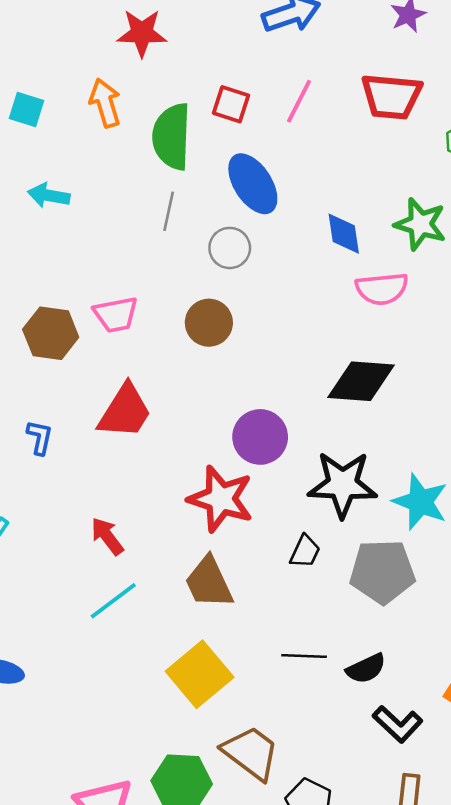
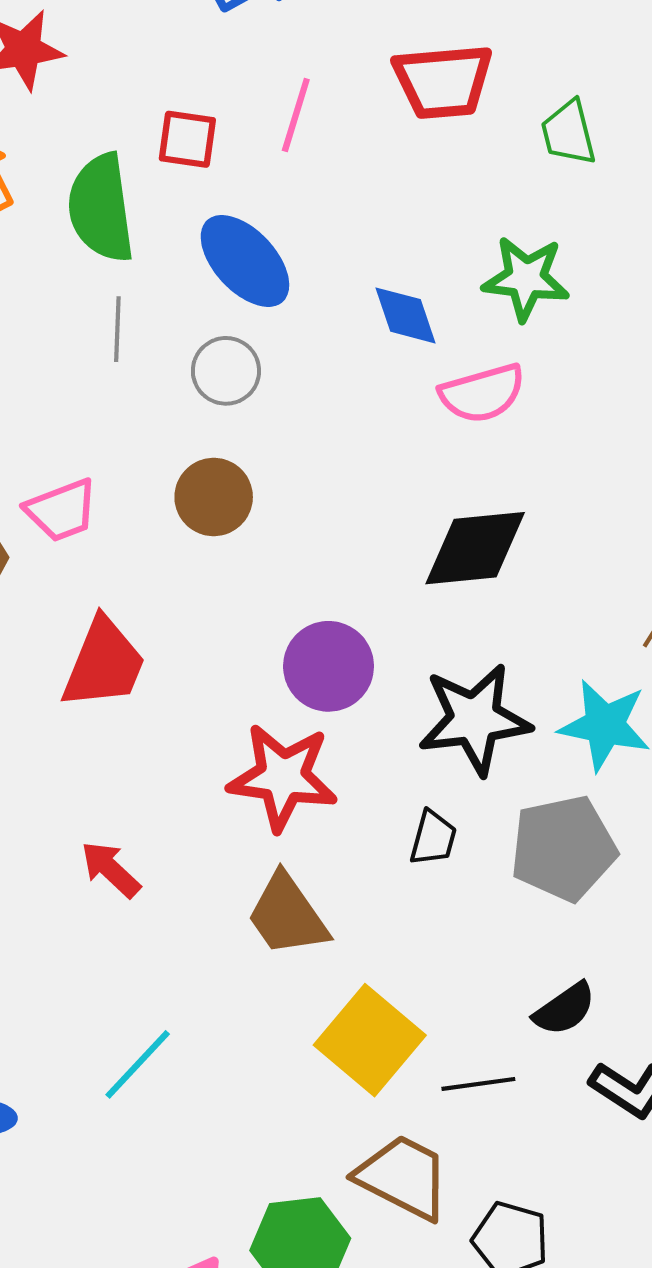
cyan line: (113, 601) -> (138, 1064), moved
black line: (304, 656) -> (478, 1084), moved
yellow square: (200, 674) -> (370, 1040), moved

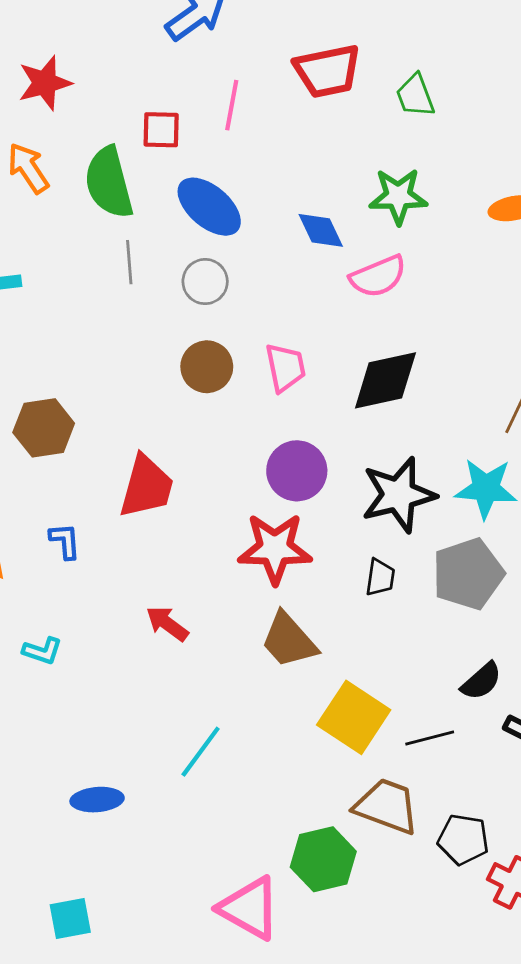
pink trapezoid: (62, 510) -> (285, 367), moved, turned -74

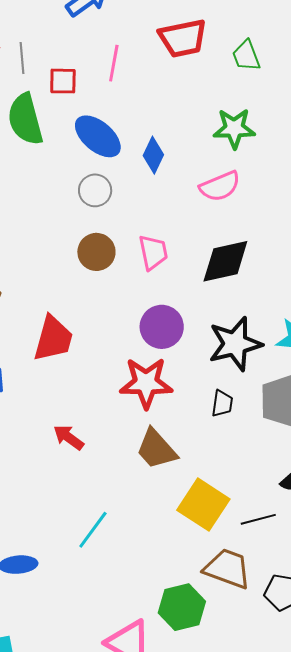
blue diamond: (321, 230) -> (153, 155), moved, turned 51
gray line: (129, 262) -> (22, 58), moved

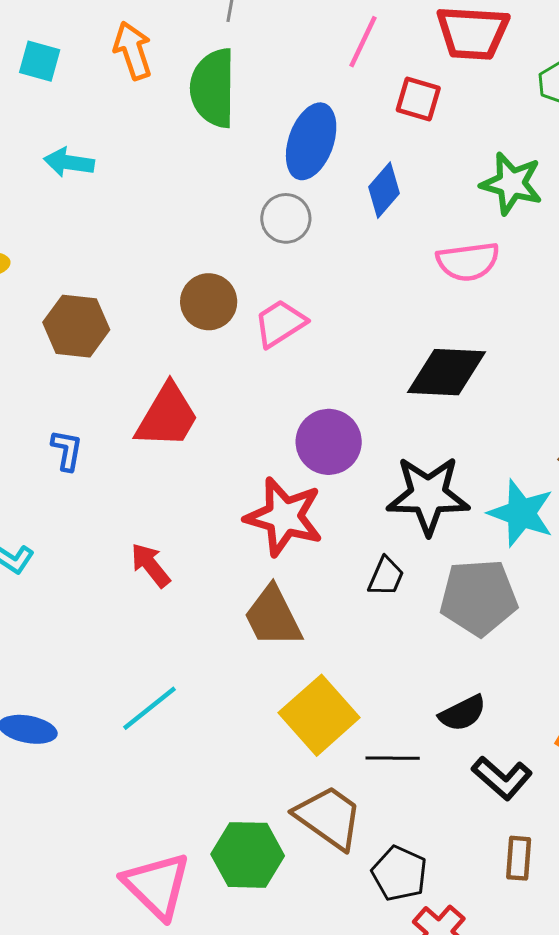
red square: (63, 81) -> (418, 99), moved
blue ellipse: (98, 136) -> (311, 141), turned 54
brown circle: (96, 252) -> (209, 302), moved
pink trapezoid: (153, 252) -> (280, 323), moved, turned -126

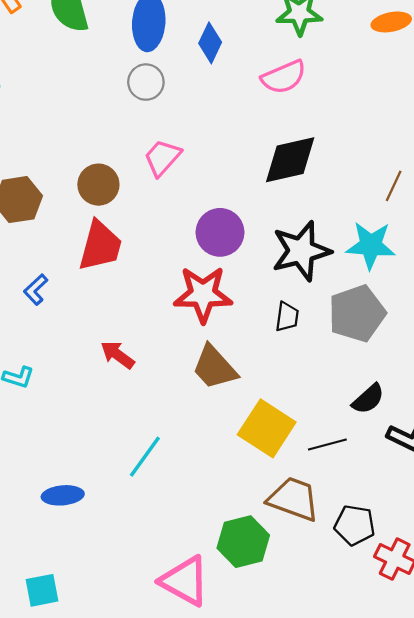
brown circle: (209, 302) -> (98, 185), moved
blue L-shape: (67, 450) -> (36, 290), turned -128

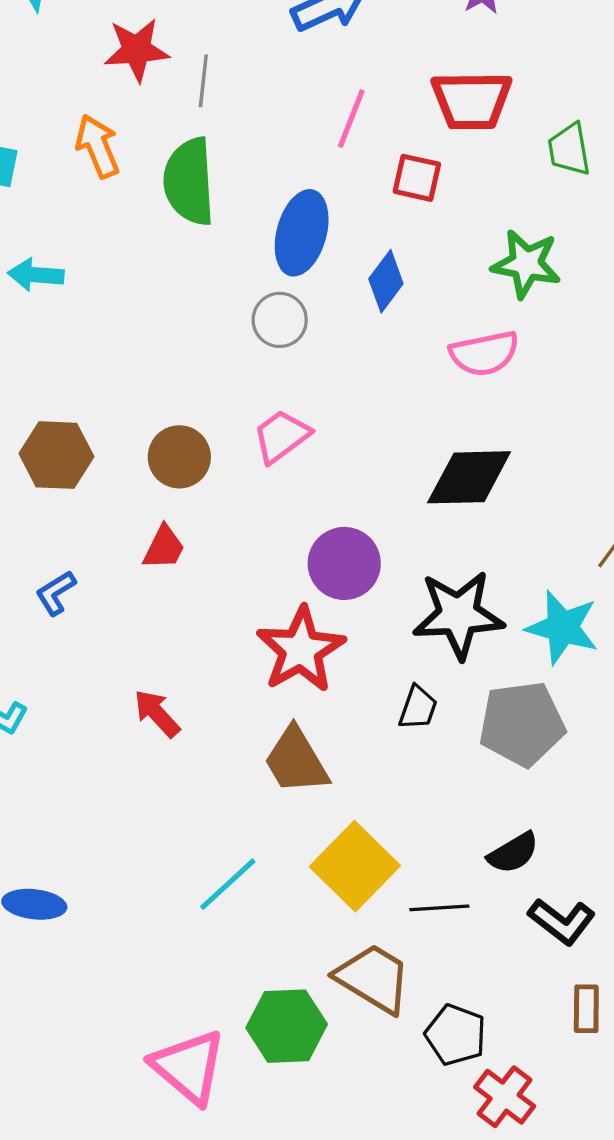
red trapezoid: (100, 246) -> (164, 548), size x0.6
red star: (203, 294) -> (301, 650), turned 30
cyan line: (145, 457) -> (228, 884), moved

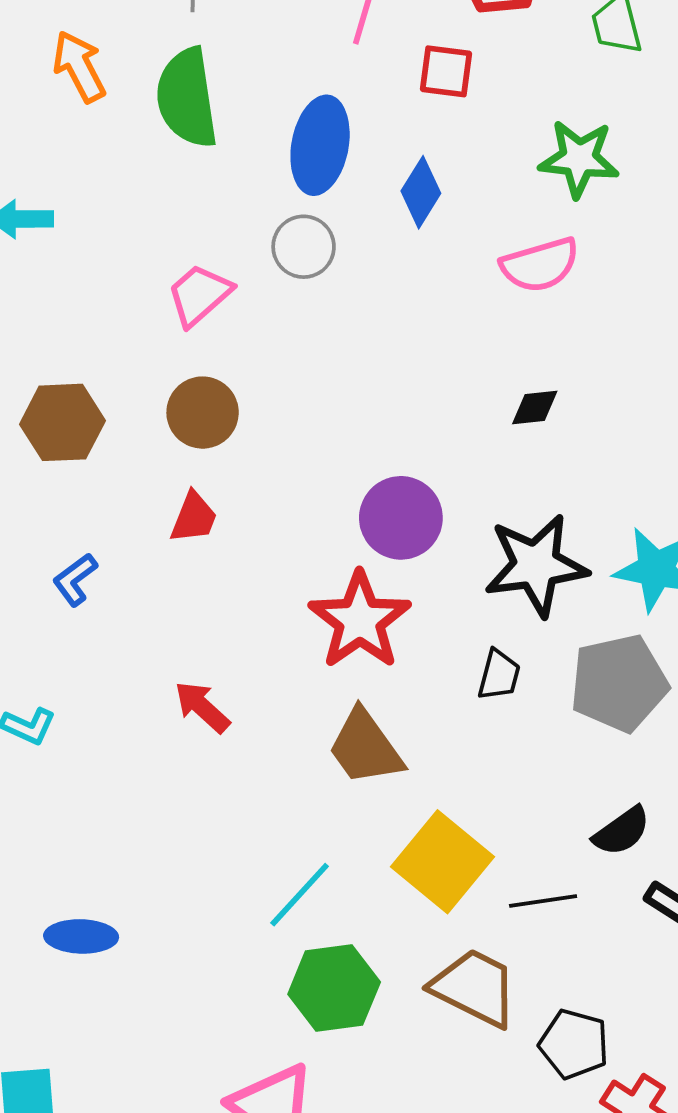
pink trapezoid: (281, 436) -> (199, 295), moved
black diamond: (469, 477) -> (535, 408), size x0.5
green hexagon: (287, 1026) -> (334, 988), moved

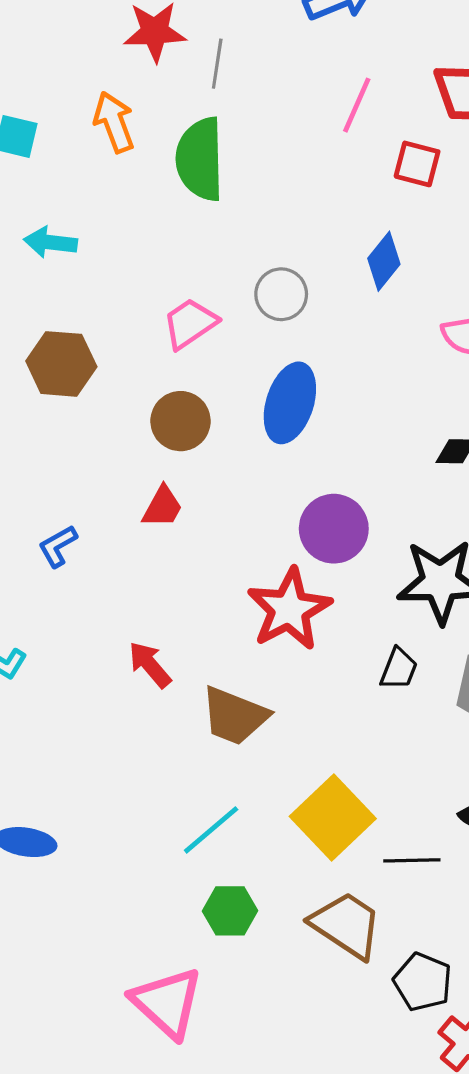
blue ellipse: (320, 145) -> (290, 403), moved
brown hexagon: (62, 422) -> (61, 364), moved
brown trapezoid: (365, 747) -> (235, 716), moved, turned -40
green hexagon: (334, 988) -> (230, 911), size x0.7

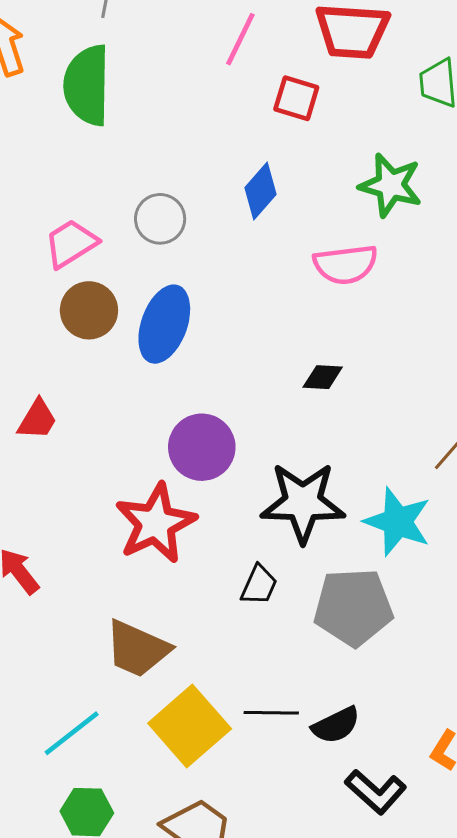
brown circle: (181, 421) -> (89, 310), moved
brown trapezoid: (235, 716) -> (137, 649), moved
black line: (412, 860) -> (271, 713), moved

